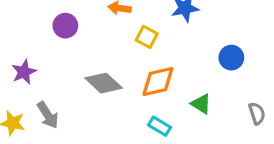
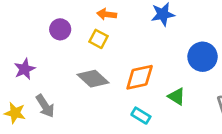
yellow square: (147, 37) -> (98, 39), moved
blue circle: (231, 58) -> (203, 57), size x1.4

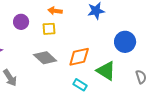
yellow square: (98, 39) -> (49, 29), turned -32
green triangle: (177, 96) -> (106, 71), size x1.5

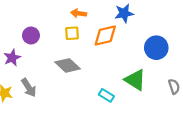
purple circle: (21, 22) -> (31, 35), moved
orange diamond: (79, 57) -> (105, 35), moved

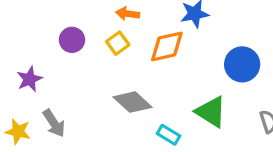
yellow square: (72, 33) -> (118, 43), turned -32
purple circle: (31, 35) -> (72, 40), moved
gray diamond: (68, 65) -> (133, 102), moved

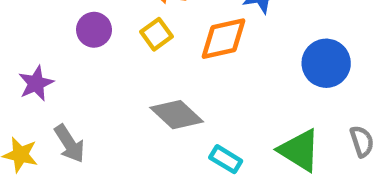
green triangle: (211, 112) -> (299, 150), moved

